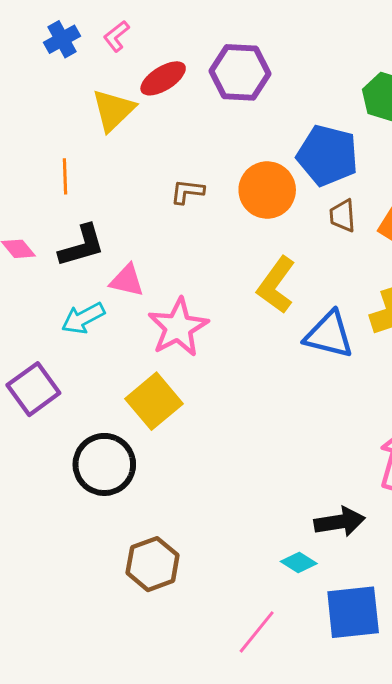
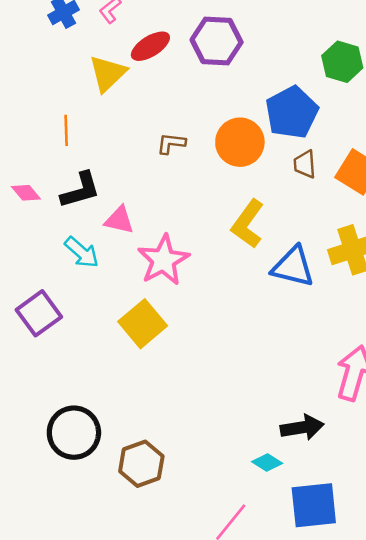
blue pentagon: (327, 155) -> (292, 112), turned 30
cyan arrow: (83, 318) -> (82, 252), turned -111
black circle: (104, 464) -> (74, 433), moved

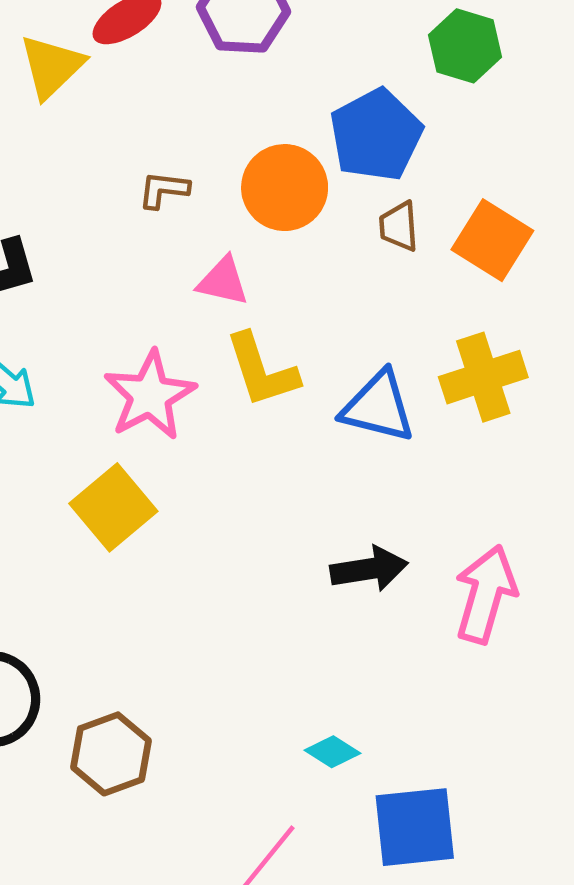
pink triangle: (119, 220) -> (223, 281), moved
yellow L-shape: (248, 224) -> (262, 370), moved, turned -54
black arrow: (302, 427) -> (369, 569), moved

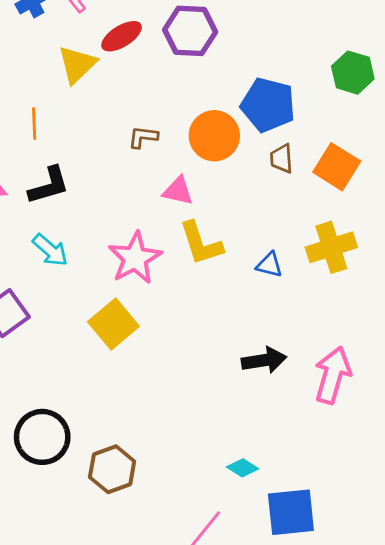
green hexagon: (465, 46) -> (353, 73), moved
blue pentagon: (376, 135) -> (268, 105), turned -30
blue triangle: (378, 407) -> (269, 265), size x0.6

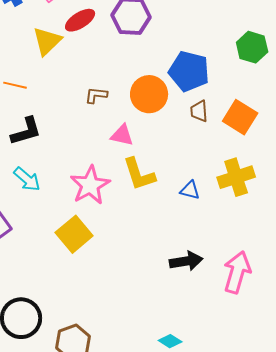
orange line: (34, 124) -> (15, 85), turned -75

